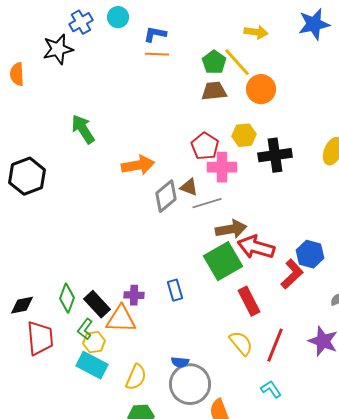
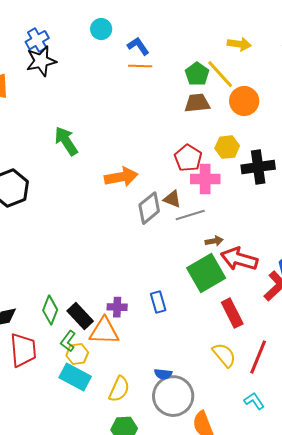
blue cross: (81, 22) -> (37, 40), moved
blue L-shape: (155, 34) -> (138, 46), turned 45
brown arrow: (231, 229) -> (214, 241), size x0.6

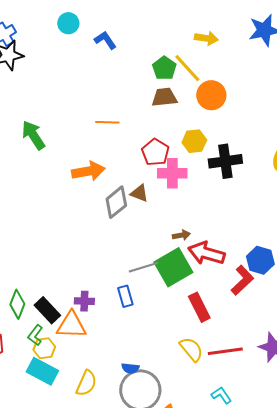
orange line: (140, 66) -> (107, 122), moved
gray line: (190, 215) -> (143, 267), moved
red line: (258, 357) -> (225, 351), turned 60

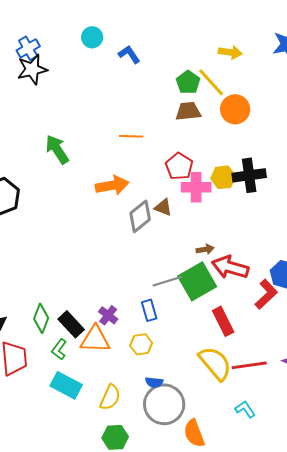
yellow hexagon: (194, 141) -> (223, 177), moved
purple cross: (84, 301) -> (108, 315), turned 36
yellow hexagon: (44, 348) -> (141, 344), moved
yellow semicircle: (191, 349) -> (215, 363), size x1.4

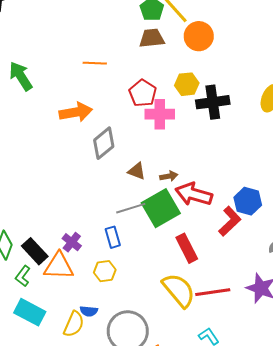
yellow hexagon: (223, 177) -> (187, 84), moved
brown triangle: (163, 207) -> (137, 171), moved
blue semicircle: (154, 382) -> (89, 311), moved

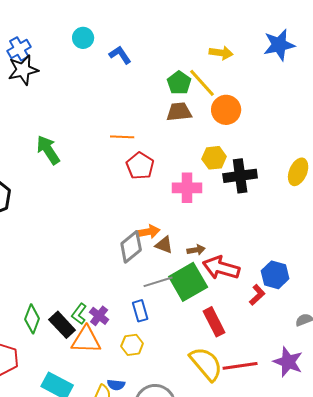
red pentagon: (143, 93) -> (140, 166), moved
orange arrow: (76, 112) -> (148, 232), moved, size x0.7
gray diamond: (104, 143) -> (131, 247), moved
red L-shape: (230, 221) -> (257, 295), size x0.7
green L-shape: (23, 276) -> (79, 314), moved

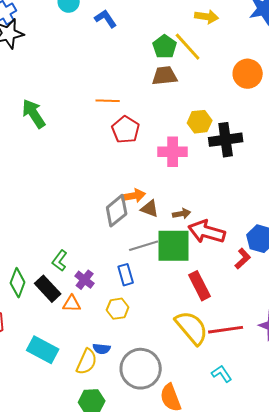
orange circle: (226, 110) -> (248, 74), moved
green square: (188, 282) -> (174, 246), turned 30
green L-shape: (79, 314) -> (60, 261), moved
orange triangle: (86, 340) -> (72, 304), size x0.6

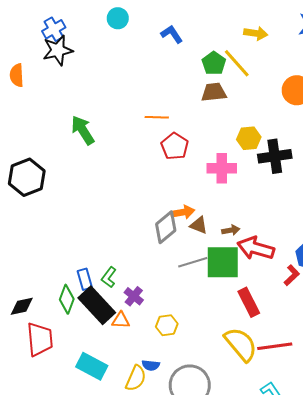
blue L-shape: (106, 19) -> (172, 34), moved
blue rectangle: (126, 275) -> (85, 279), moved
black rectangle: (48, 289) -> (97, 305), size x1.4

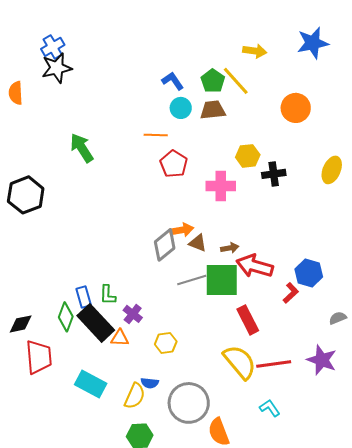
cyan circle: (118, 18) -> (181, 108), moved
blue L-shape: (172, 34) -> (173, 81), moved
black cross: (275, 156) -> (274, 174), size x0.7
green L-shape: (109, 277) -> (108, 295), turned -35

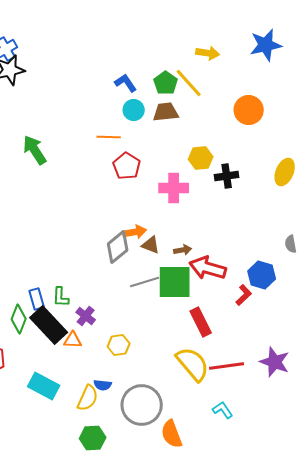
gray semicircle: (338, 318) -> (291, 244), moved, turned -78

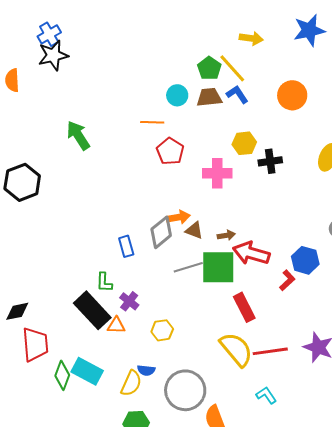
blue L-shape: (126, 83) -> (237, 94), moved
blue rectangle: (37, 299) -> (126, 246), moved
green diamond: (19, 319) -> (62, 375), moved

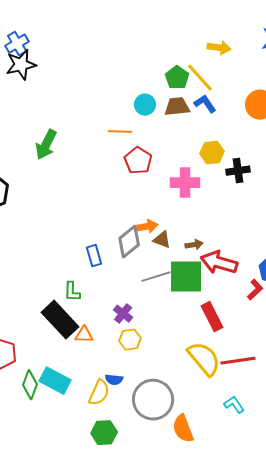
green arrow: (78, 135) -> (46, 145), turned -120
purple cross: (129, 301) -> (123, 314), moved

